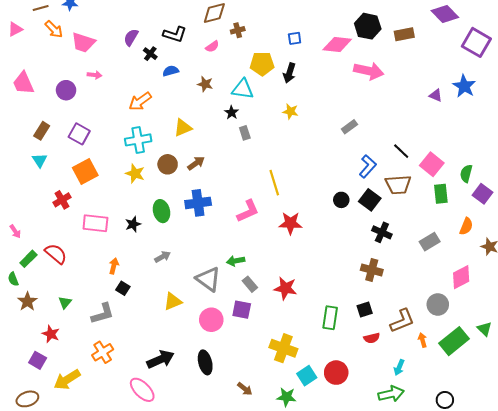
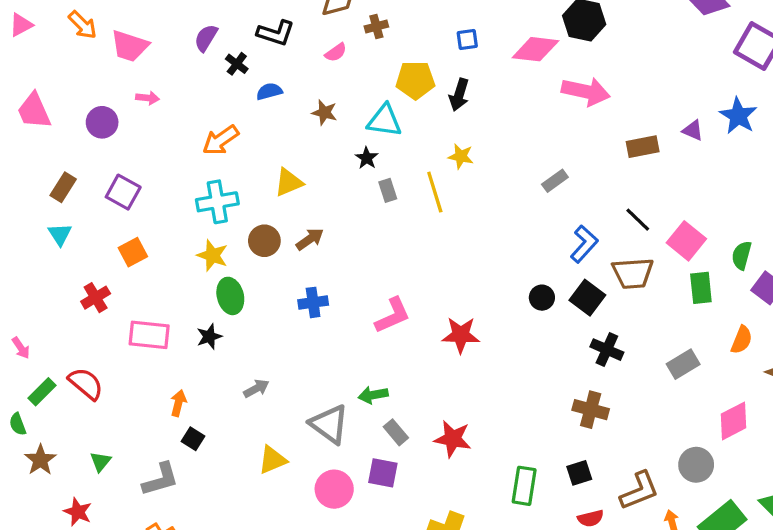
brown rectangle: (404, 34) -> (643, 147), moved
orange square: (85, 171) -> (133, 252), size x0.7
yellow line: (274, 183) -> (435, 192), moved
blue cross: (198, 203) -> (313, 302), size x0.7
green ellipse: (161, 211) -> (230, 296), moved

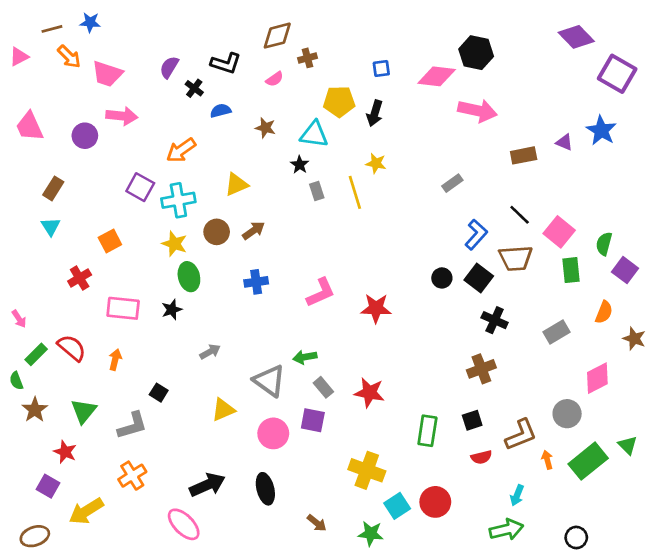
pink arrow: (148, 98) -> (122, 116), size x1.6
purple square: (123, 192) -> (140, 187), moved
orange arrow: (178, 403) -> (115, 360), moved
brown cross: (591, 410) -> (481, 369), turned -36
green triangle: (100, 462) -> (84, 411), size x1.5

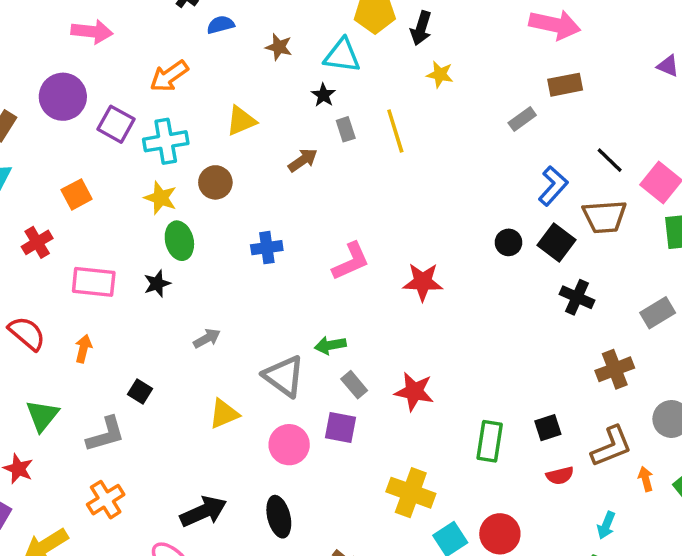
purple circle: (85, 136) -> (63, 97), moved, size x1.4
brown rectangle: (524, 155) -> (565, 85), moved
yellow star: (376, 163) -> (440, 74), moved
brown arrow: (253, 231) -> (303, 160), moved
brown cross: (481, 369) -> (615, 369), moved

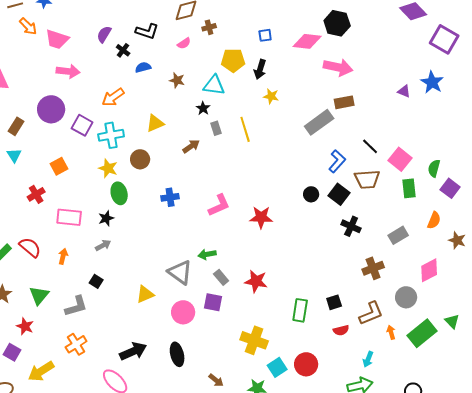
gray rectangle: (522, 119) -> (319, 122), size x1.8
gray arrow: (207, 338) -> (103, 245), moved

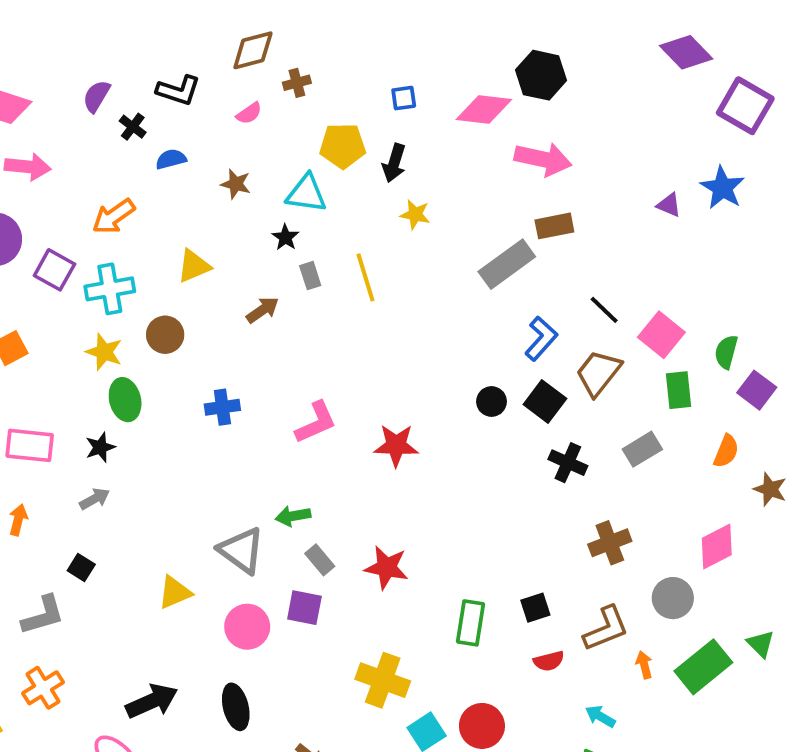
brown trapezoid: (367, 179) -> (598, 373), turned 132
gray rectangle: (398, 235) -> (642, 449), moved
cyan arrow: (368, 359) -> (600, 716), turned 98

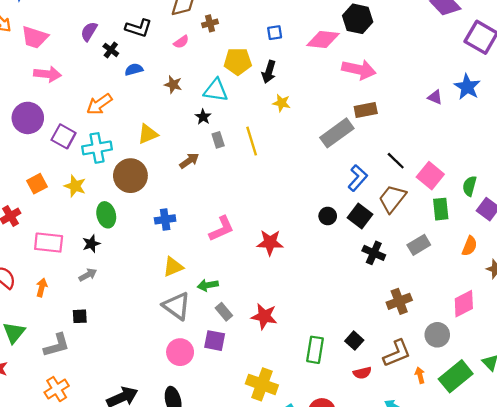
brown circle: (165, 335) -> (130, 176), size x1.5
yellow star: (104, 352) -> (75, 186), moved
black square: (81, 568) -> (80, 316), turned -35
yellow triangle: (175, 592) -> (173, 267), moved
black square: (535, 608) -> (354, 341), turned -30

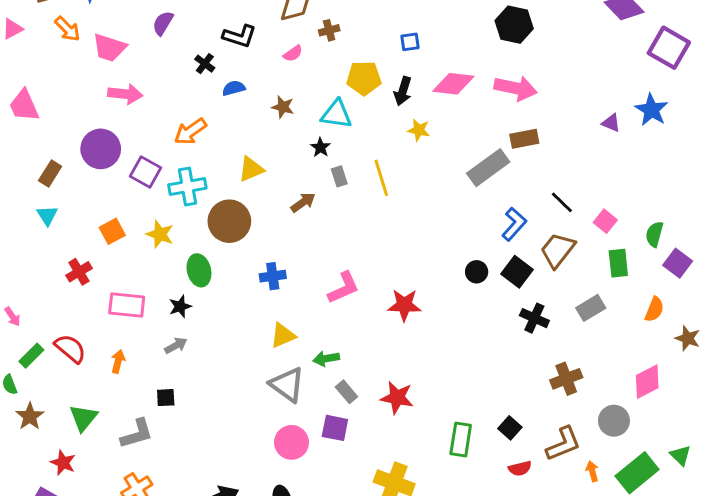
purple semicircle: (89, 31) -> (163, 23), moved
pink diamond: (323, 40) -> (453, 84), moved
pink square: (430, 176) -> (605, 221), size x0.7

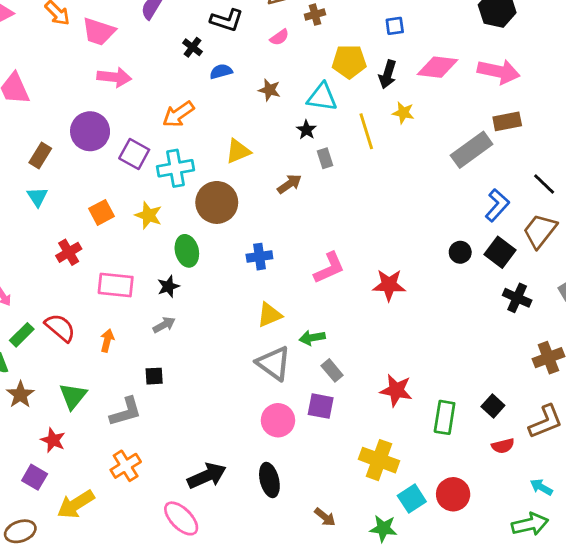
yellow line: (381, 178) -> (366, 131), moved
red star: (397, 398) -> (396, 390), moved

